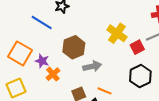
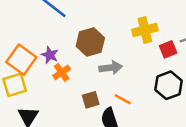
yellow cross: (117, 33) -> (145, 30), turned 36
orange square: (20, 53) -> (21, 60), moved

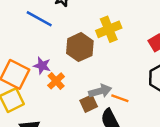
yellow cross: (145, 30) -> (109, 29), moved
gray arrow: (111, 68) -> (100, 91), moved

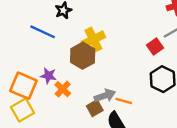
yellow cross: (109, 29) -> (93, 39), moved

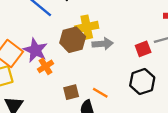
purple star: (48, 76) -> (35, 50), size x1.5
gray arrow: (105, 96) -> (103, 44), moved

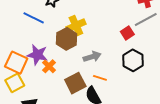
gray arrow: (103, 44) -> (92, 57), moved
brown square: (71, 92) -> (75, 83), size x1.5

